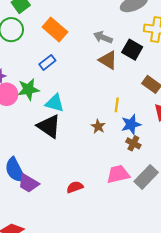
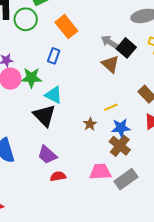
black square: (132, 50) -> (126, 48), moved
blue rectangle: (47, 62) -> (54, 56), turned -42
yellow line: (117, 105) -> (111, 107), turned 48
brown cross: (133, 143) -> (120, 146), size x1.5
purple trapezoid: (28, 183) -> (47, 155), moved

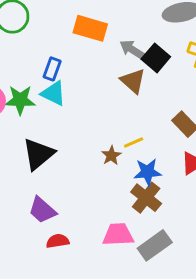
orange rectangle: (66, 27) -> (90, 28), moved, turned -35
cyan triangle: (54, 95) -> (53, 93), moved
black triangle: (44, 115) -> (38, 154), turned 35
brown star: (90, 124) -> (111, 156), moved

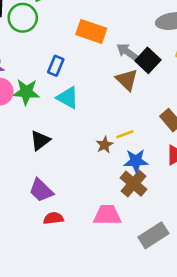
cyan triangle: (53, 93) -> (68, 98), moved
black triangle: (38, 154) -> (40, 140), size x0.7
gray rectangle: (155, 245) -> (153, 235), moved

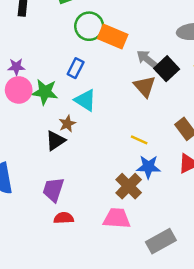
green circle: (23, 18) -> (89, 26), moved
yellow line: (125, 134) -> (139, 140), turned 42
brown star: (105, 145) -> (67, 124), moved
brown cross: (134, 184) -> (129, 186), moved
purple trapezoid: (41, 190) -> (53, 190), turned 60

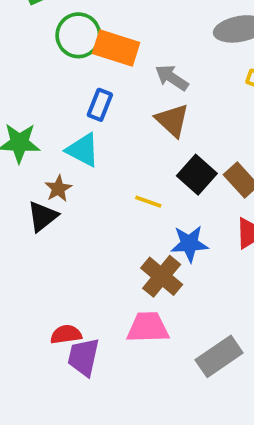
blue rectangle: (76, 68) -> (100, 105), moved
black square: (167, 69) -> (197, 175), moved
yellow line: (139, 140) -> (148, 202), moved
purple trapezoid: (53, 190) -> (83, 357), moved

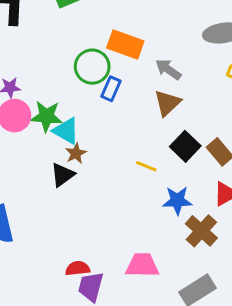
green circle: (78, 35) -> (92, 67), moved
brown triangle: (172, 120) -> (167, 103), turned 32
cyan triangle: (83, 150) -> (66, 131), moved
brown cross: (162, 276) -> (201, 231), moved

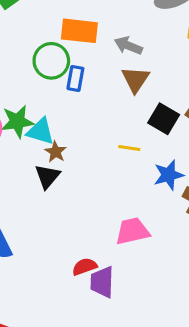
pink trapezoid: (142, 265) -> (133, 231), moved

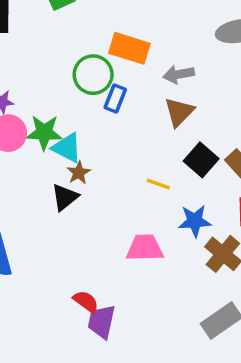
gray arrow: (128, 46) -> (179, 74), turned -44
pink trapezoid: (133, 231) -> (145, 248), moved
red semicircle: (85, 267) -> (86, 302), turned 45

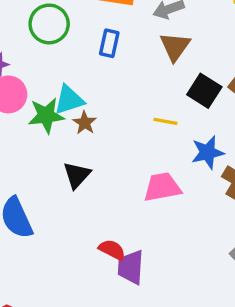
green circle: (93, 75) -> (49, 24), moved
green star: (44, 132) -> (46, 115), moved
cyan triangle: (67, 148) -> (69, 100), turned -36
black triangle: (65, 197) -> (77, 175), moved

